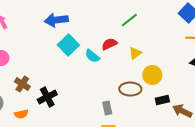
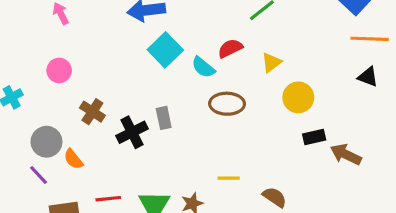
brown ellipse: (130, 89) -> (227, 104), moved
gray rectangle: (107, 108) -> (164, 118), moved
orange semicircle: (21, 114) -> (73, 159), moved, turned 64

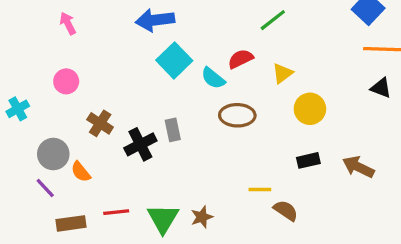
black rectangle: (314, 137) -> (308, 160), moved
yellow line: (229, 178) -> (260, 190), moved

